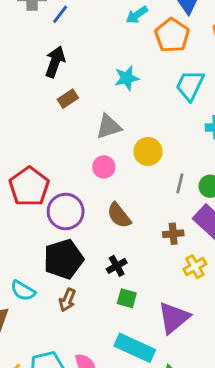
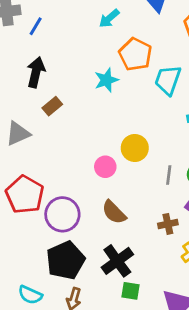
orange pentagon: (172, 35) -> (135, 54), moved
gray triangle: (109, 127) -> (18, 134), moved
pink circle: (104, 167) -> (105, 167), moved
black cross: (117, 266) -> (117, 261), size x1.6

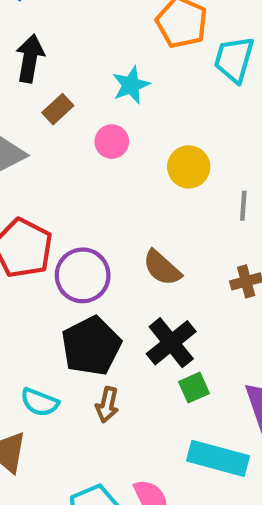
cyan star: (106, 80) -> (131, 85), moved
pink circle: (105, 167) -> (112, 142), moved
green square: (131, 291) -> (194, 388), turned -30

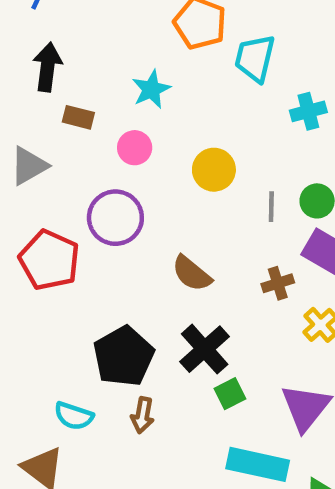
brown rectangle: (58, 109) -> (78, 117), turned 60
purple circle: (83, 275) -> (115, 218), moved

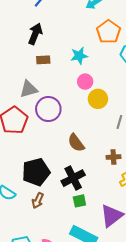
brown rectangle: (78, 117) -> (43, 60), turned -32
pink circle: (135, 148) -> (85, 82), moved
gray triangle: (29, 166) -> (29, 89), moved

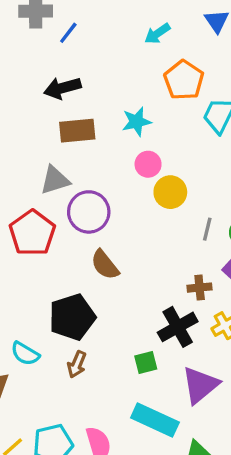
black arrow: (35, 34) -> (62, 88), turned -125
brown rectangle: (43, 60) -> (77, 131), size x1.5
brown semicircle: (76, 143) -> (105, 265), moved
black cross: (73, 178) -> (178, 327), moved

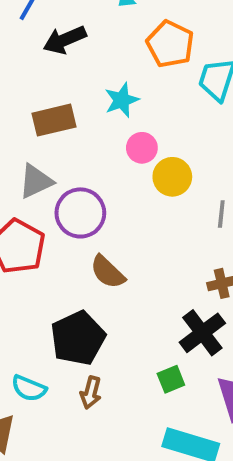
black arrow: (62, 88) -> (65, 40), moved

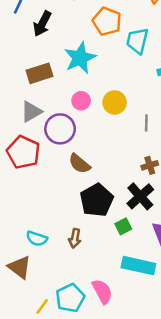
black arrow: (65, 40) -> (42, 24), turned -35
cyan star: (122, 100) -> (80, 58), size x1.5
pink circle: (142, 148) -> (81, 101), moved
black pentagon: (78, 338) -> (97, 200), moved

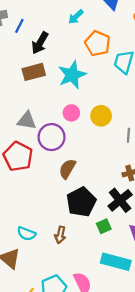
brown rectangle: (40, 73) -> (34, 72), moved
gray triangle: (31, 112) -> (27, 121), turned 36
brown semicircle: (79, 164) -> (67, 169), turned 78

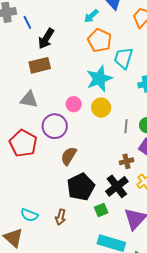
cyan arrow: (76, 17) -> (91, 16), moved
blue line: (19, 26) -> (27, 22), turned -56
cyan star: (72, 75) -> (99, 79), moved
gray triangle: (27, 121) -> (29, 100), moved

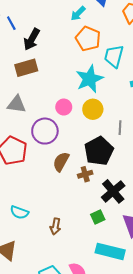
brown cross: (126, 161) -> (85, 174), moved
black pentagon: (81, 187) -> (99, 151), moved
cyan semicircle: (29, 215) -> (19, 212), moved

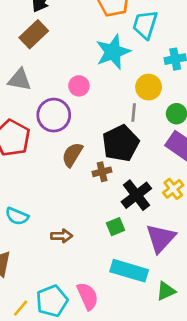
brown rectangle: (26, 68) -> (34, 34), turned -30
yellow circle: (93, 109) -> (149, 87), moved
gray line: (120, 128) -> (134, 113), moved
brown arrow: (55, 226) -> (62, 236), turned -105

